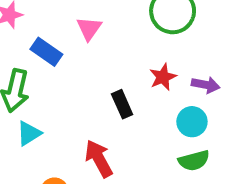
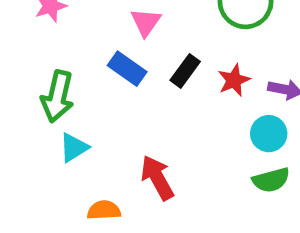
blue rectangle: (46, 52) -> (127, 69), moved
black rectangle: (122, 104) -> (185, 71), moved, turned 60

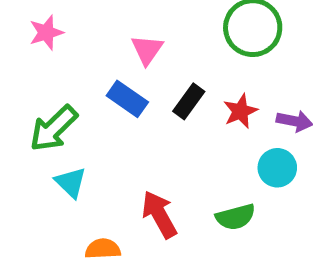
green arrow: (57, 96) -> (54, 128), turned 33
cyan triangle: (74, 148) -> (71, 182), turned -44
green semicircle: (271, 180) -> (236, 217), moved

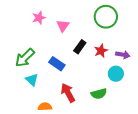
pink star: (46, 33) -> (39, 18), moved
blue rectangle: (127, 99) -> (57, 64), moved

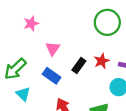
pink triangle: (63, 26) -> (53, 48), moved
black rectangle: (80, 47) -> (79, 66), moved

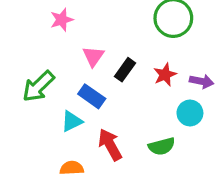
black rectangle: (79, 66) -> (125, 70), moved
cyan triangle: (23, 94) -> (72, 121), moved, turned 49

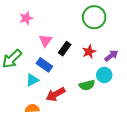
purple arrow: (202, 81) -> (111, 56), turned -48
red arrow: (110, 145) -> (56, 94), turned -90
green semicircle: (162, 146) -> (87, 85), moved

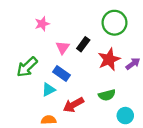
black rectangle: (65, 49) -> (83, 44), moved
red star: (89, 52) -> (109, 59), size x1.5
cyan circle: (104, 75) -> (125, 116), moved

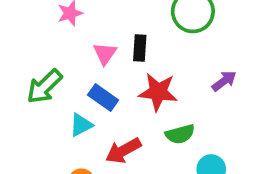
black rectangle: (83, 44) -> (140, 48), turned -32
red star: (109, 59) -> (158, 92), moved, turned 30

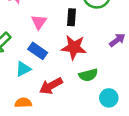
black rectangle: (140, 48) -> (71, 17), moved

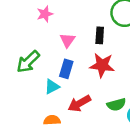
blue rectangle: (38, 51) -> (66, 69), turned 72
green semicircle: (88, 75) -> (116, 105), moved

